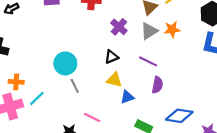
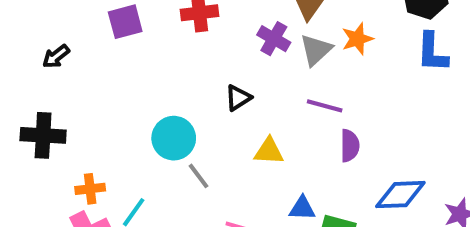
purple cross: (119, 27) -> (274, 39), moved
black triangle: (111, 57) -> (238, 98), moved
blue triangle: (127, 97) -> (302, 208), moved, turned 32

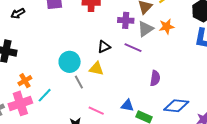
purple cross: (274, 39) -> (126, 20), turned -35
purple line: (325, 106) -> (133, 48), moved
yellow triangle: (269, 151) -> (96, 69), moved
orange cross: (90, 189) -> (25, 81), turned -32

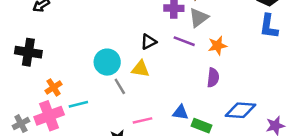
orange star: (167, 27) -> (217, 46), moved
cyan line: (45, 95) -> (78, 104), turned 35
pink line: (96, 111) -> (142, 120), turned -35

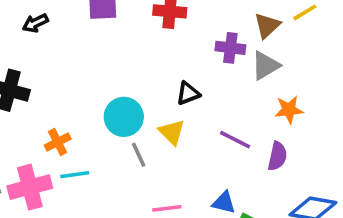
purple line: (184, 41) -> (235, 140), moved
yellow triangle: (140, 69) -> (172, 132), turned 30
orange cross: (54, 87) -> (58, 142), moved

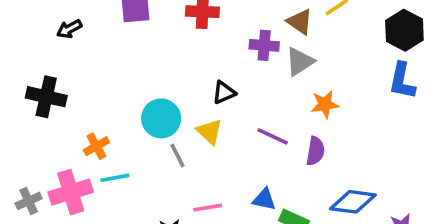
brown triangle: (267, 26) -> (300, 22), turned -40

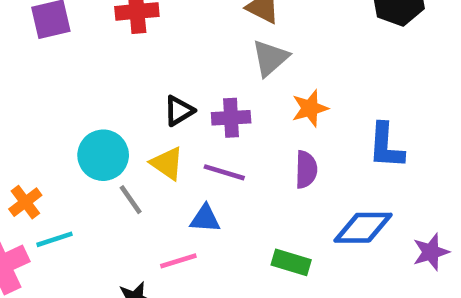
purple cross: (264, 45) -> (231, 118), moved
blue L-shape: (402, 81) -> (386, 146), moved
purple line: (273, 136) -> (224, 172), moved
blue triangle: (264, 199) -> (205, 219), moved

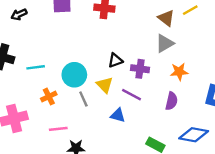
orange cross: (25, 202) -> (49, 97), moved
cyan line: (55, 239) -> (36, 67), moved
pink line: (178, 261) -> (58, 129), moved

